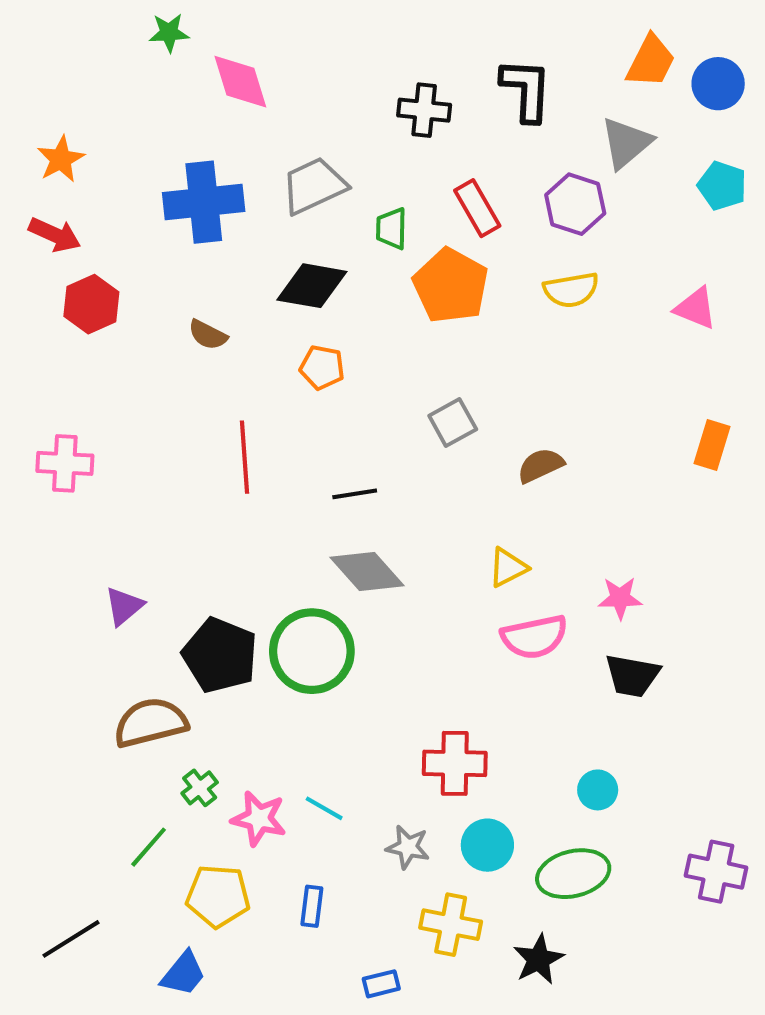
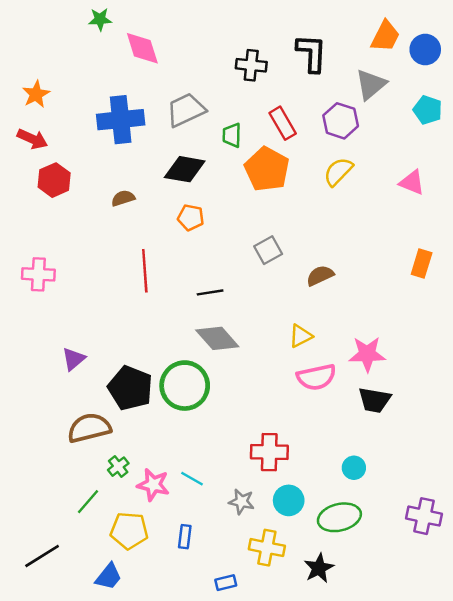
yellow semicircle: (571, 290) -> (338, 172), turned 144
brown semicircle: (208, 335) -> (123, 198), turned 135
pink star: (620, 598) -> (367, 354), size x1.4

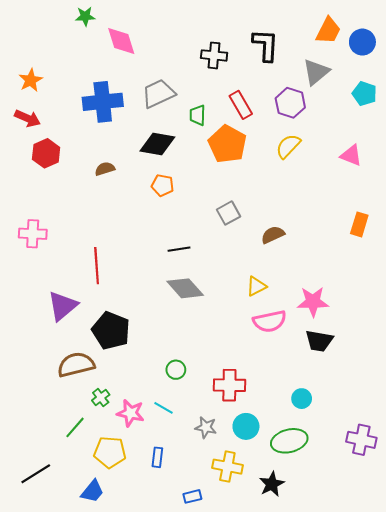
red line: (145, 271) -> (97, 266), moved
purple triangle: (73, 359) -> (63, 306), size x1.5
green circle: (185, 386) -> (176, 370), moved, size x0.5

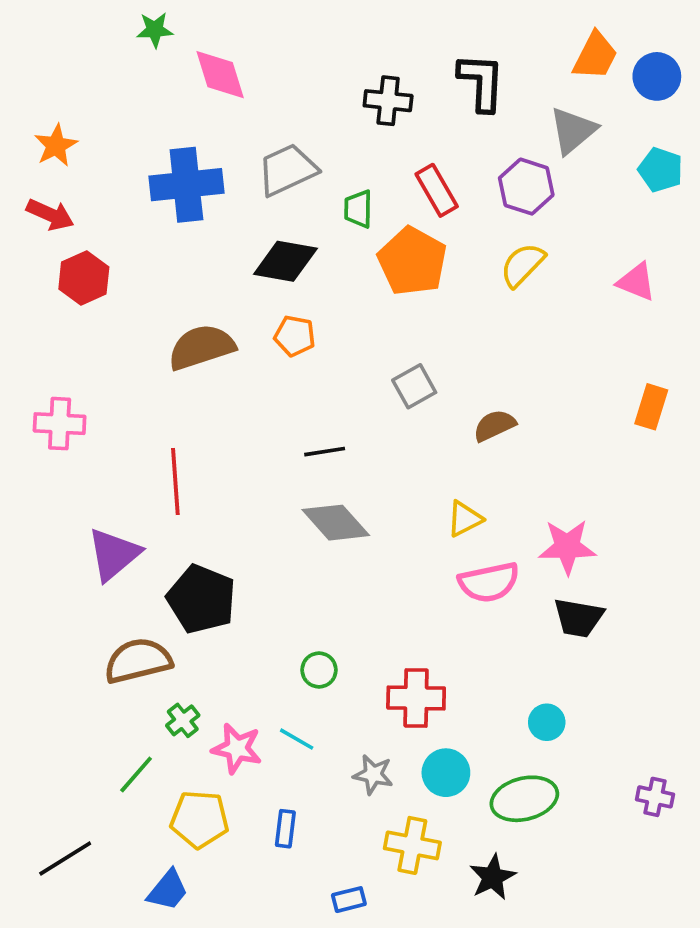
brown semicircle: (105, 169) -> (201, 347), moved, size x1.8
purple cross: (361, 440) -> (655, 797), size x0.7

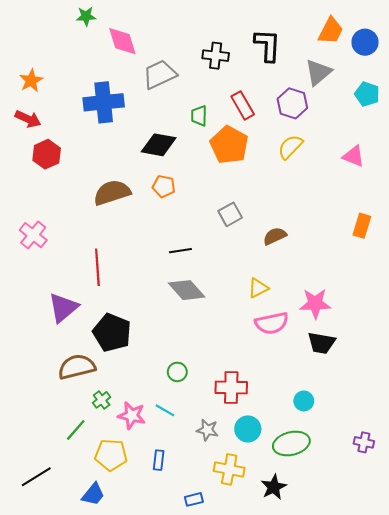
gray trapezoid: (287, 170) -> (160, 74), moved
pink cross: (60, 424) -> (33, 235), turned 36

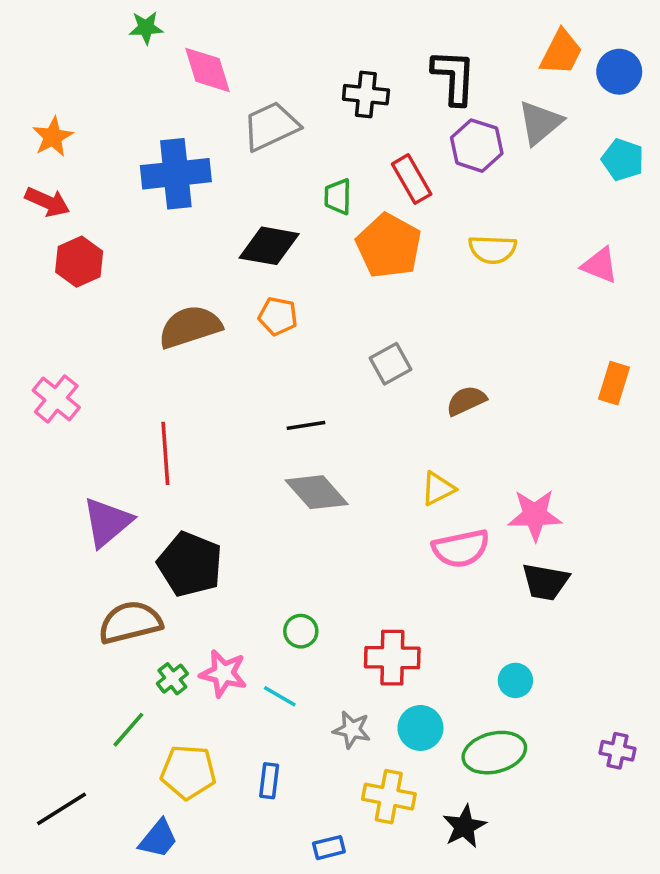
purple hexagon: (292, 103) -> (477, 146), moved
yellow semicircle: (290, 147) -> (493, 249), turned -132
pink star: (132, 415) -> (223, 673), moved

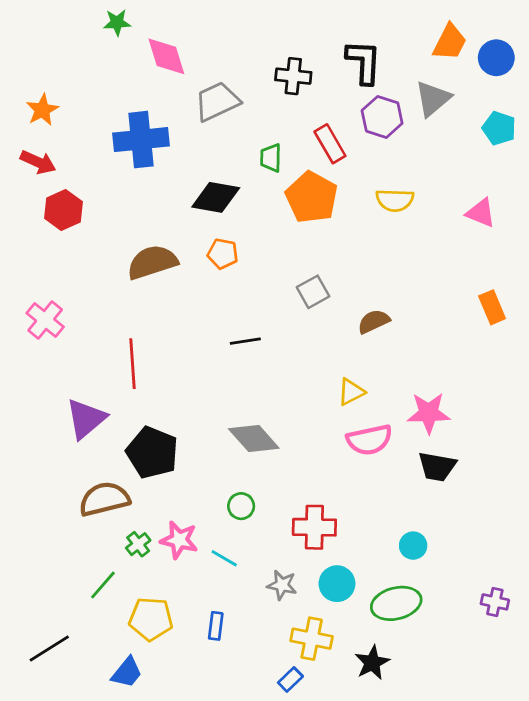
orange rectangle: (614, 383) -> (492, 307), turned -40
gray diamond: (317, 492) -> (254, 438), moved
blue rectangle: (329, 848) -> (290, 680), moved, turned -30

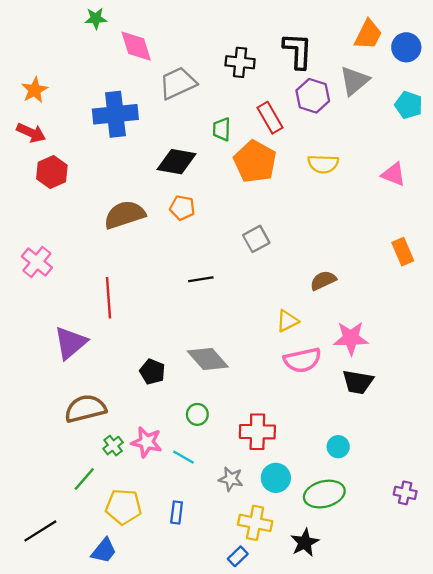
brown semicircle: (374, 321) -> (323, 280), moved
black pentagon: (152, 453) -> (152, 372), moved, size x0.6

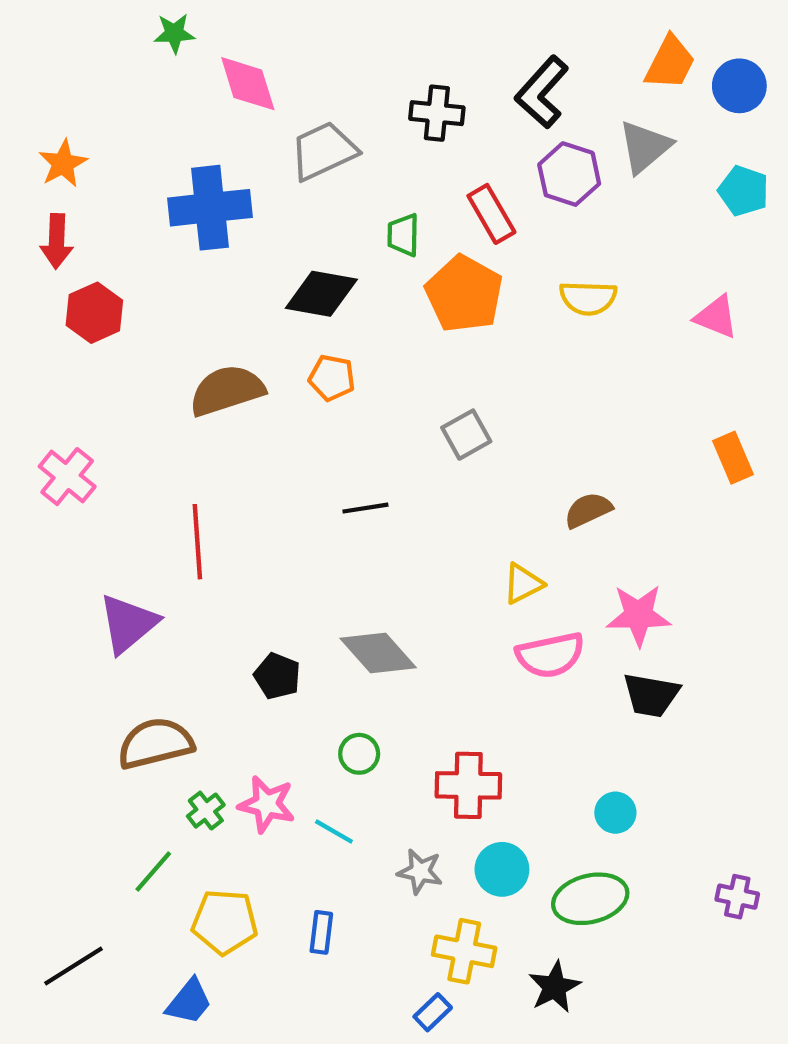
black L-shape: (298, 51) -> (542, 92), turned -141
red arrow: (31, 133) -> (57, 241), turned 68

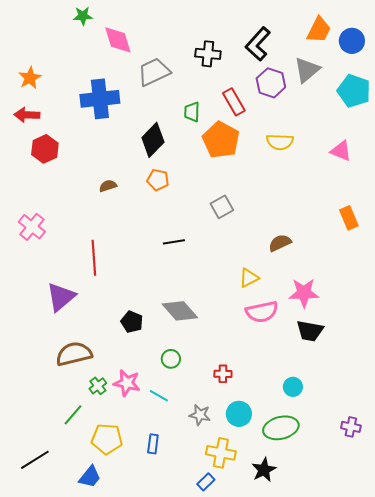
cyan pentagon: (744, 191) -> (354, 91), size x1.4
red arrow: (57, 241) -> (27, 115), turned 90
black diamond: (321, 294) -> (153, 140), turned -56
brown semicircle: (227, 390) -> (108, 186), size x0.5
red cross: (468, 785) -> (223, 374), size x0.6

